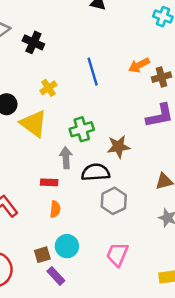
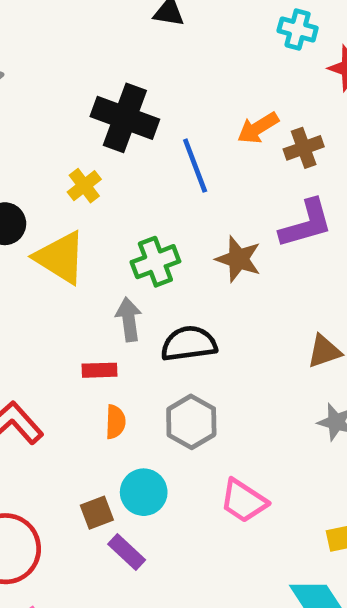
black cross: (33, 42) -> (125, 118), moved, size x1.5
blue line: (93, 72) -> (195, 166), moved
brown star: (118, 147) -> (238, 259), moved, turned 30
gray hexagon: (114, 201) -> (191, 422), moved
pink trapezoid: (117, 254) -> (244, 501), turned -75

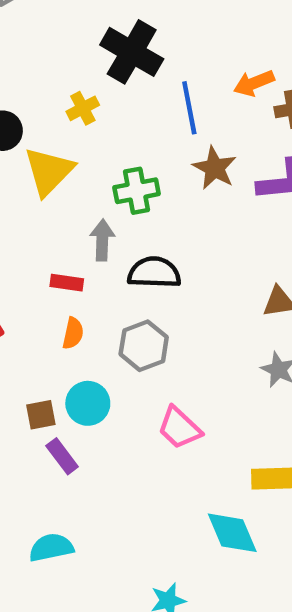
yellow triangle: (60, 258) -> (49, 171), turned 32
brown star: (238, 259) -> (215, 168), moved

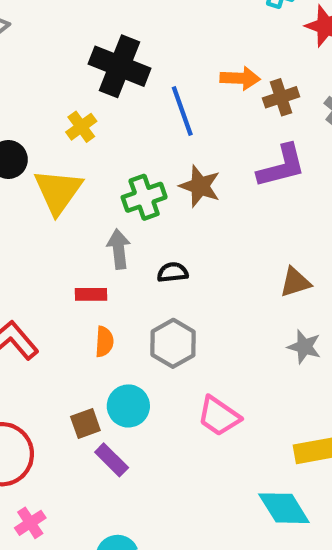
orange arrow: (254, 83) -> (240, 78), turned -147
brown star: (215, 168) -> (200, 186), moved
black semicircle: (154, 273) -> (173, 272), size x0.6

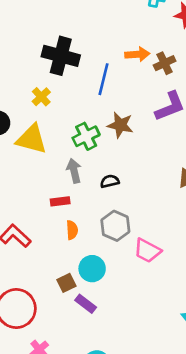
blue line: (182, 111) -> (103, 79), turned 40
yellow triangle: (58, 191) -> (32, 139), turned -44
pink trapezoid: (219, 416) -> (147, 251), moved

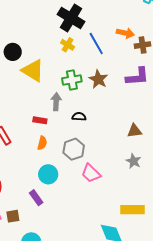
blue line: (103, 79) -> (96, 43), turned -60
yellow cross: (41, 97) -> (68, 45), moved, turned -32
brown square: (66, 283) -> (13, 216), moved

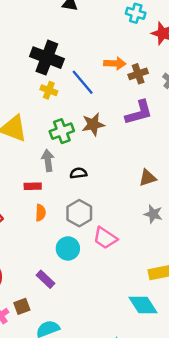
brown star: (98, 79) -> (93, 124), turned -30
cyan circle: (48, 174) -> (68, 248), moved

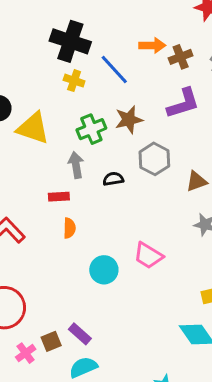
gray hexagon: (79, 213) -> (154, 159), moved
purple rectangle: (46, 279) -> (80, 334), moved

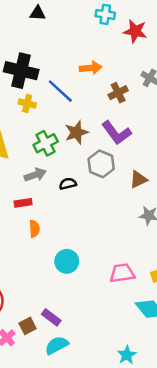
brown cross: (181, 57) -> (118, 93), moved
purple L-shape: (183, 103) -> (116, 133), moved, turned 76
gray arrow: (76, 165) -> (35, 175), turned 85
pink trapezoid: (148, 256) -> (122, 273), moved, turned 145

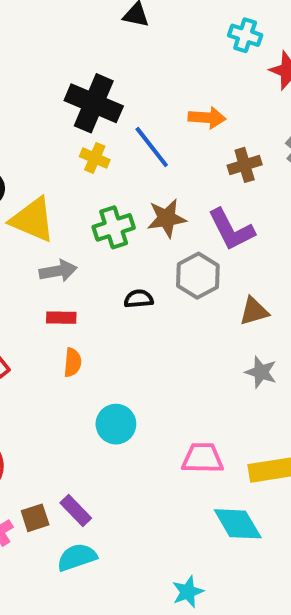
gray arrow: (35, 175) -> (58, 271), moved

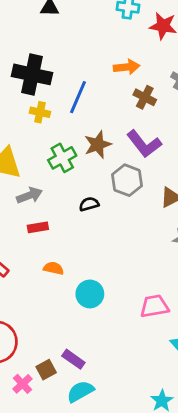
orange arrow: (207, 118) -> (127, 67), moved
blue line: (152, 147) -> (78, 97), turned 72
brown cross: (245, 165) -> (145, 97), turned -35
orange semicircle: (73, 362) -> (54, 268), moved, turned -72

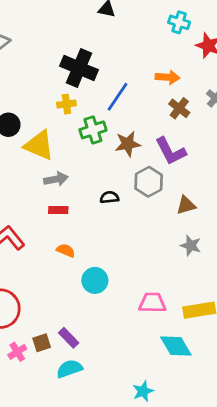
yellow cross: (40, 112) -> (66, 104), moved, turned -30
green cross: (62, 158) -> (93, 130), moved

